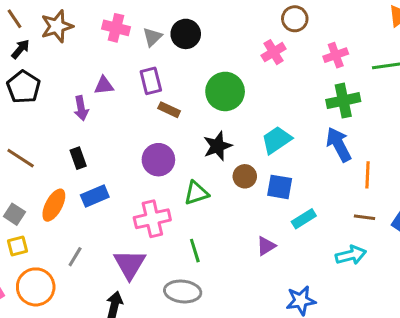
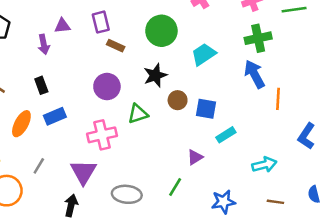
cyan trapezoid: (277, 140) -> (204, 54), moved
brown line: (364, 217) -> (275, 202), moved
green line: (195, 251) -> (175, 187), moved, turned 48

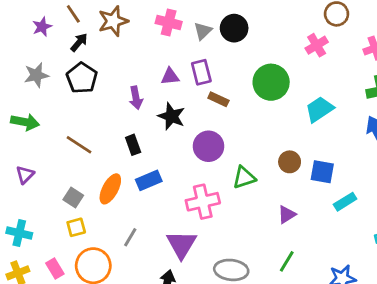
purple triangle: (62, 26) -> (170, 77), moved
black star: (155, 75) -> (171, 116), moved, turned -30
purple triangle: (195, 157) -> (287, 214), moved

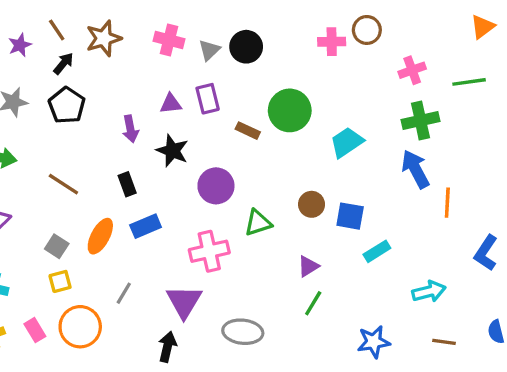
pink cross: (317, 45) -> (332, 42), moved, turned 30
brown rectangle: (218, 99) -> (248, 131), moved
green line: (287, 261) -> (313, 303), moved

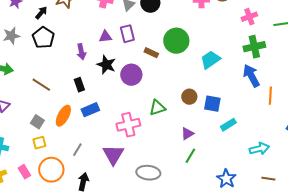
purple circle: (216, 186) -> (131, 75), moved
blue star: (374, 342) -> (226, 179), turned -30
black arrow: (167, 347) -> (83, 182), moved

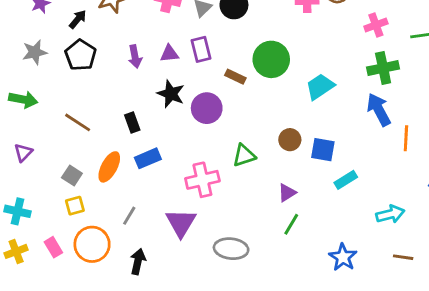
purple arrow: (81, 52) -> (135, 57), moved

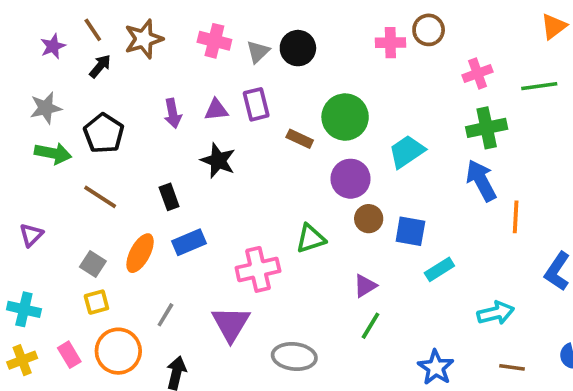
black pentagon: (81, 55) -> (104, 133), moved
green arrow: (23, 100) -> (53, 153), moved
purple circle: (207, 108) -> (351, 179), moved

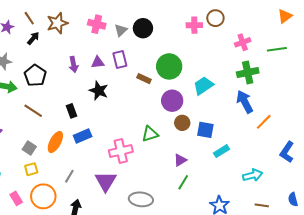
orange line: (516, 217) -> (264, 122), turned 42

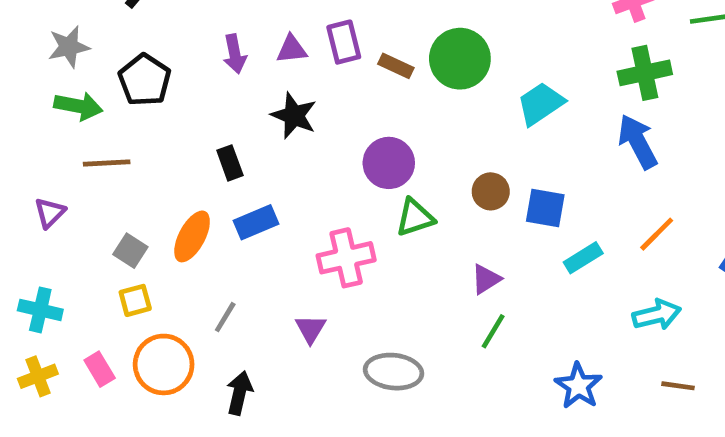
brown rectangle: (144, 79) -> (396, 66), moved
purple circle: (172, 101) -> (389, 163), moved
brown line: (33, 111) -> (107, 163), moved, turned -36
orange line: (264, 122) -> (657, 234), moved
purple triangle: (106, 181) -> (311, 329), size x0.6

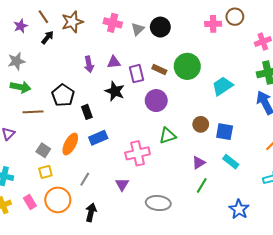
purple rectangle: (344, 42) -> (137, 74), moved
black pentagon: (145, 80) -> (63, 95), moved
purple circle: (389, 163) -> (156, 101), moved
cyan rectangle: (583, 258) -> (231, 162), moved, turned 70

